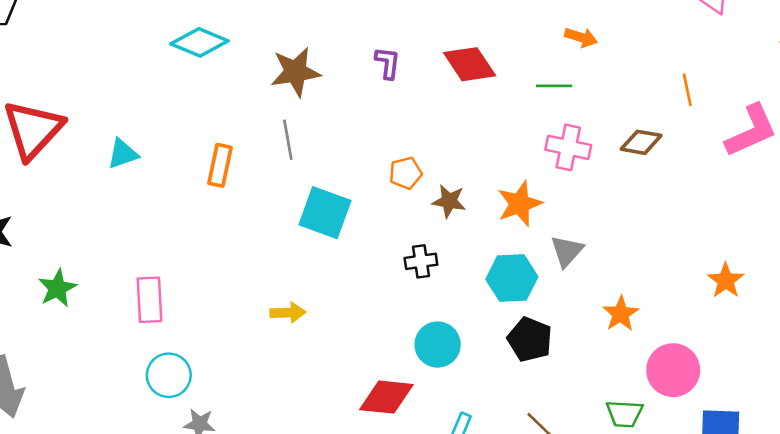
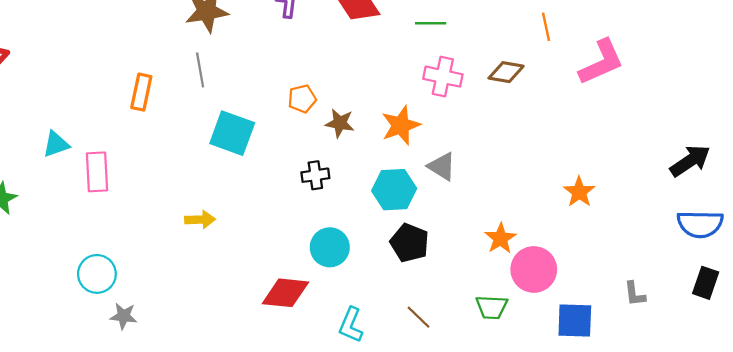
cyan triangle: (123, 154) -> (56, 144), moved
gray triangle: (567, 251) -> (442, 166), turned -40
pink rectangle: (150, 300) -> (97, 172), moved
orange star: (621, 314) -> (501, 238), moved

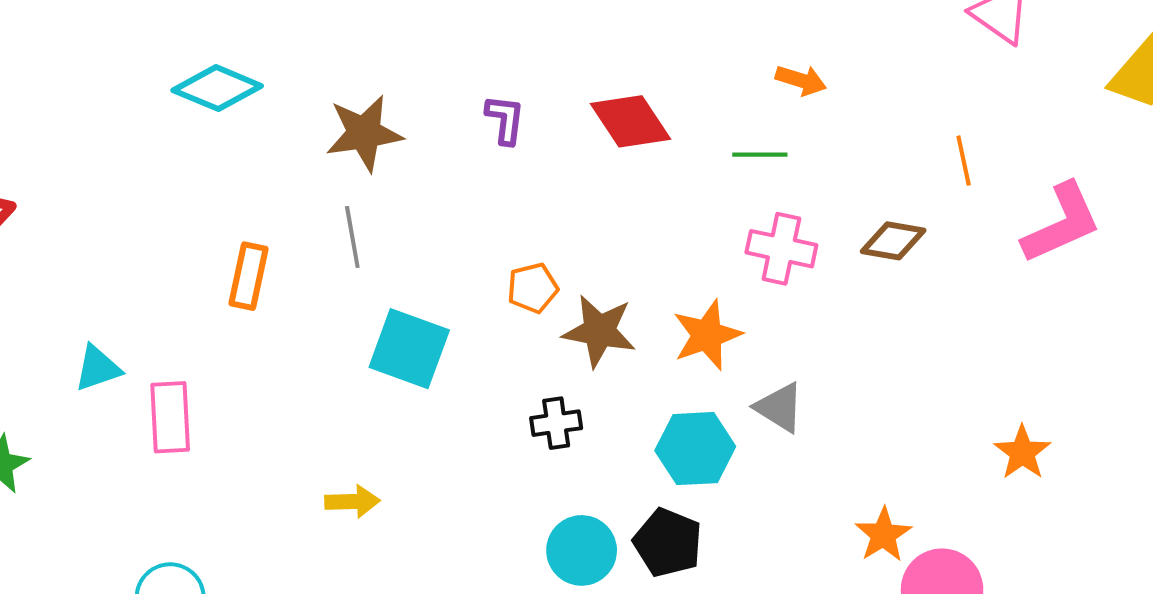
brown star: (340, 123) -> (599, 331), size x1.4
black pentagon: (410, 243) -> (668, 543), moved

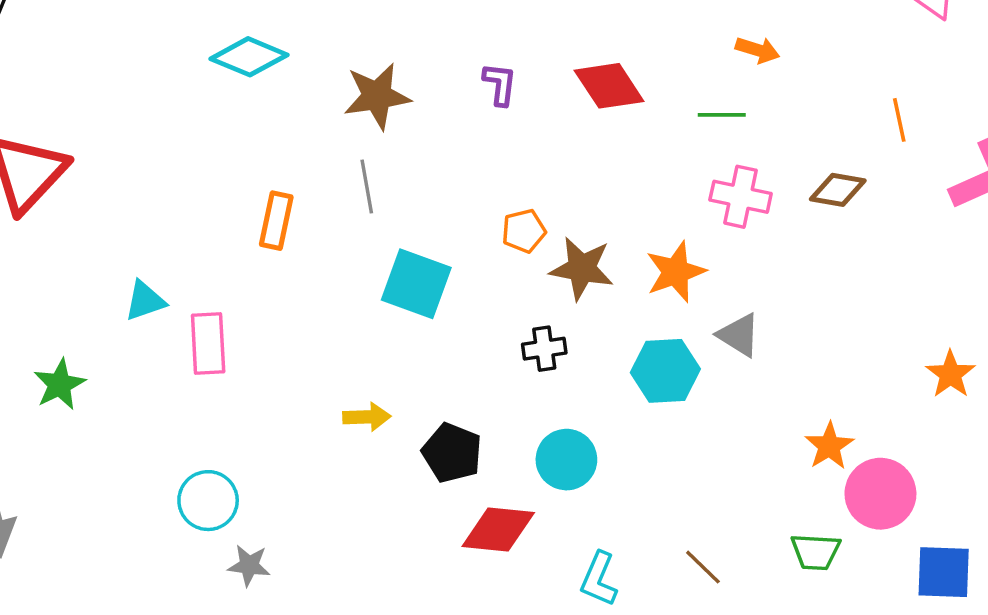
black pentagon: (668, 543) -> (452, 453), moved

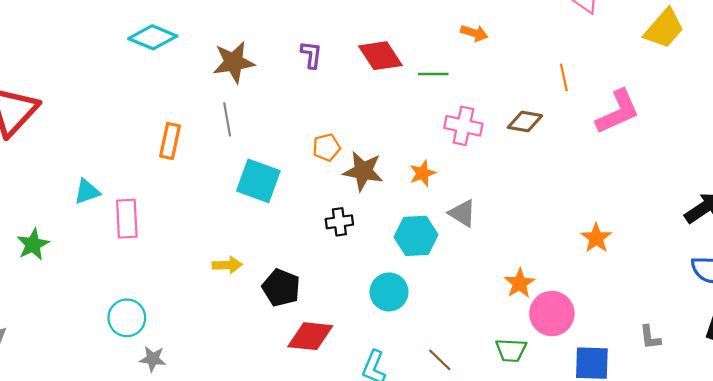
green line: (722, 115) -> (433, 74), moved
orange star: (676, 272) -> (422, 173), size x0.7
cyan circle: (566, 460) -> (389, 292), moved

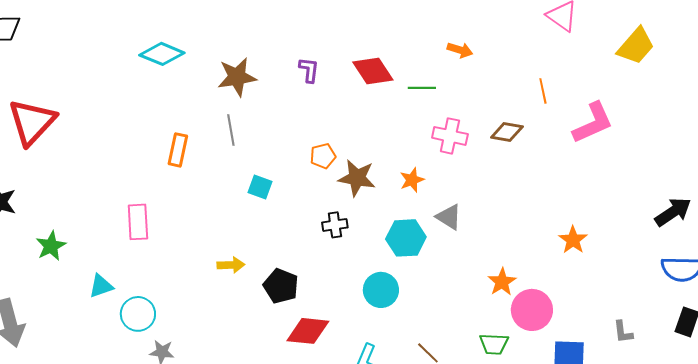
cyan square: (258, 181) -> (260, 187), size x0.6
cyan triangle: (87, 192) -> (101, 286), moved

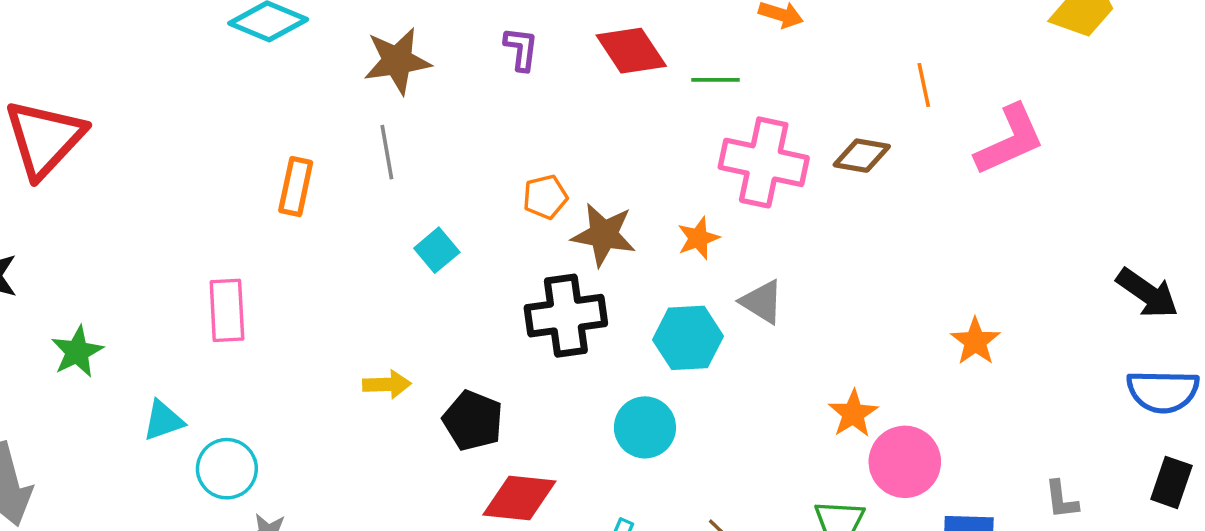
pink cross: (450, 136) -> (764, 162), size x1.4
cyan square: (260, 187) -> (437, 250), turned 30
black arrow: (673, 212) -> (1147, 293), turned 69
black cross: (335, 225) -> (566, 316), size x1.8

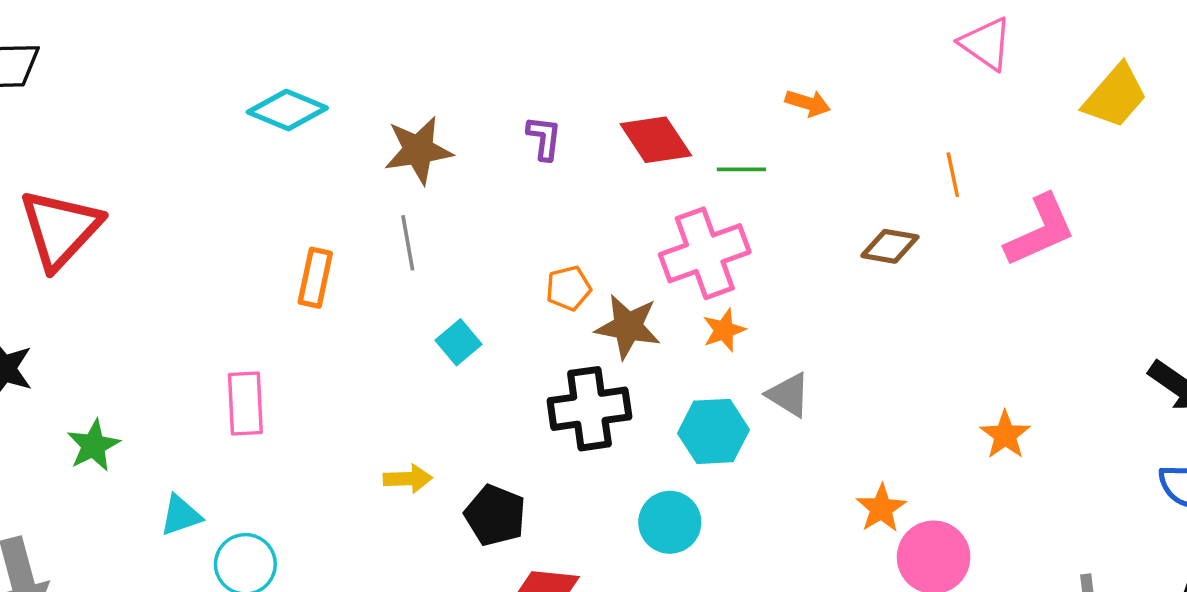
pink cross: (764, 162) -> (705, 253), moved, turned -32

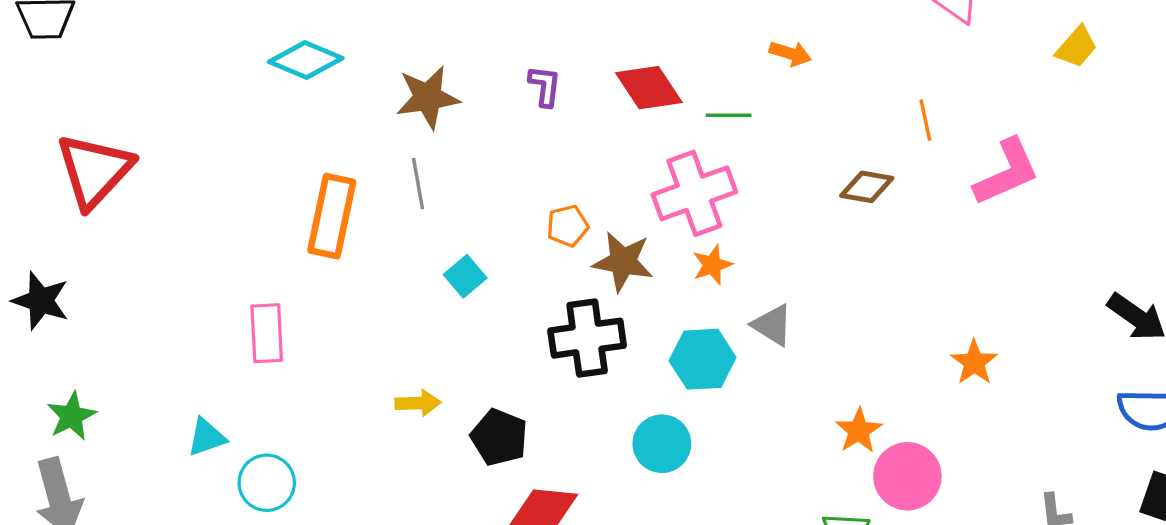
yellow trapezoid: (1115, 96) -> (1077, 47), size x0.7
orange rectangle: (315, 278) -> (332, 216), size x1.5
green star: (93, 445) -> (72, 416), moved

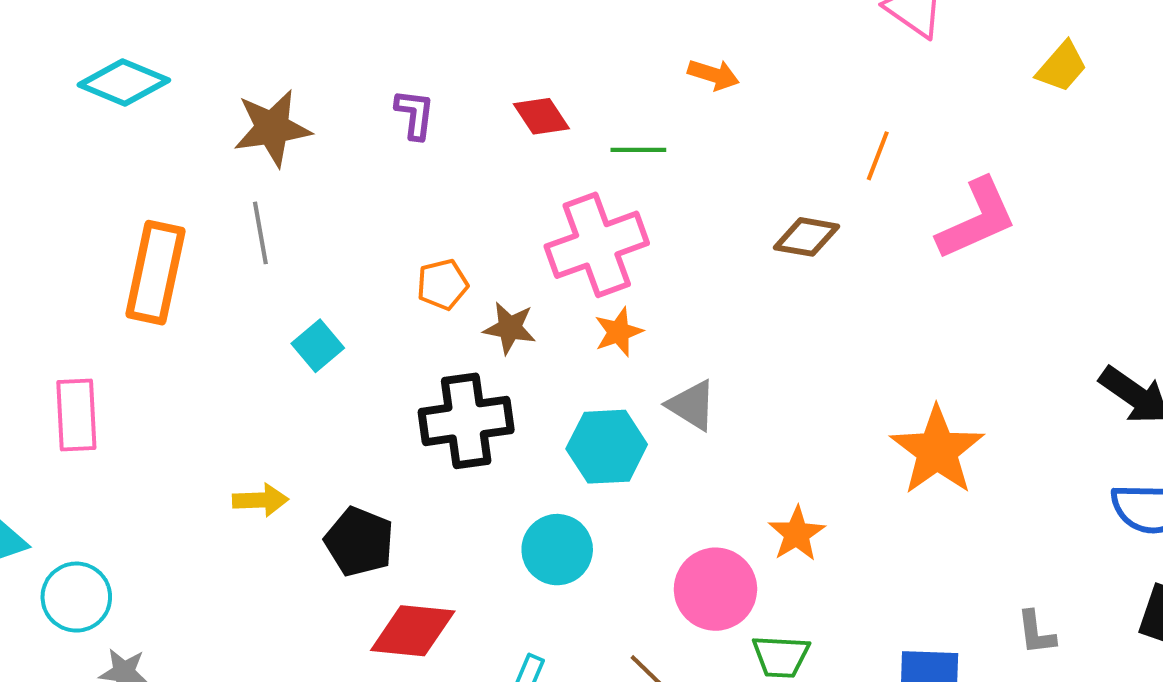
red diamond: (649, 88) -> (541, 116), size x0.7
orange line: (925, 120) -> (878, 156), turned 33
brown star: (623, 262) -> (510, 328), size x0.7
orange star: (974, 362) -> (937, 451), size x1.6
pink circle: (907, 476) -> (715, 589), moved

